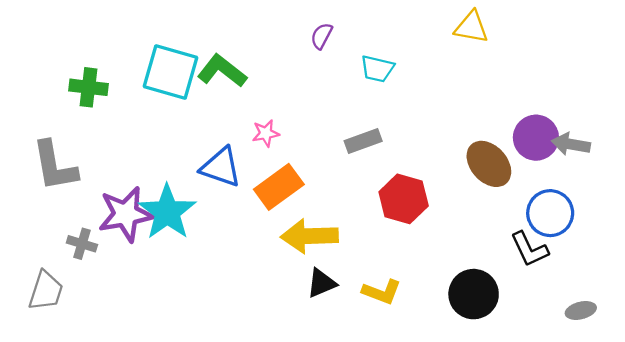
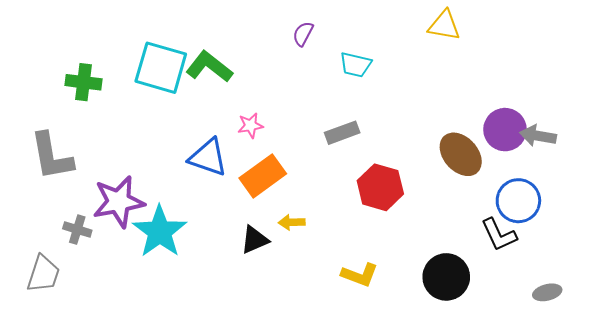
cyan star: (167, 212) -> (160, 232), moved
yellow arrow: (309, 236) -> (292, 222), size x0.5
black triangle: (322, 283) -> (255, 240), moved

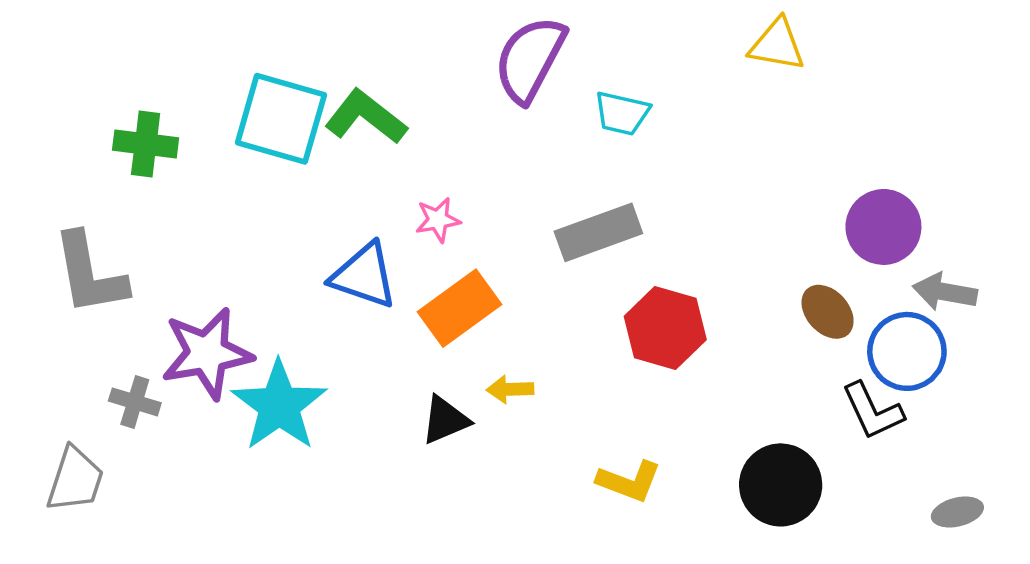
purple semicircle: (303, 34) -> (530, 59), size x2.0
gray rectangle: (342, 133) -> (598, 232), size x1.4
gray arrow: (538, 136) -> (945, 292), moved
brown ellipse: (461, 154) -> (828, 312), moved, size x0.7

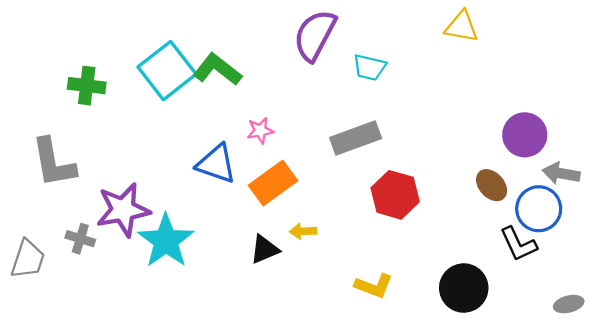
cyan square: (281, 119) -> (167, 71), turned 36
gray trapezoid: (75, 480) -> (28, 259), moved

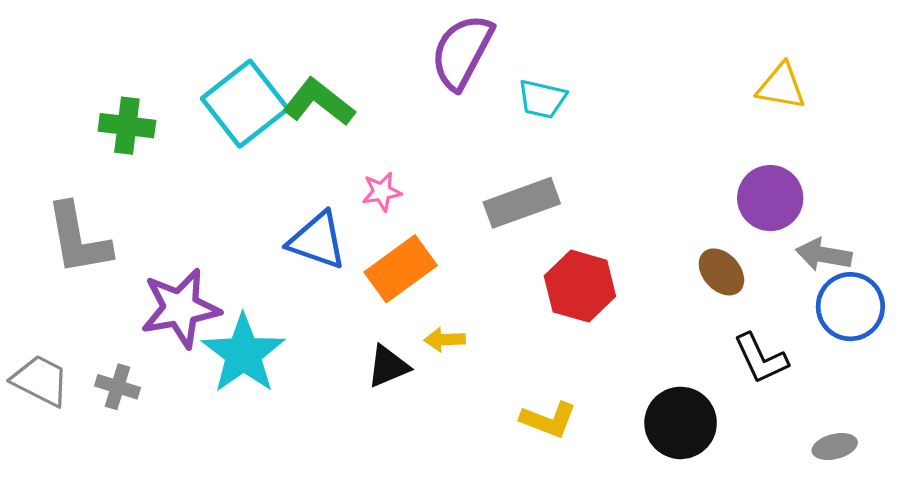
yellow triangle: (462, 27) -> (781, 86), moved
blue circle: (539, 209) -> (850, 307), moved
gray cross: (80, 239) -> (118, 387), moved
gray trapezoid: (28, 259) -> (40, 380), turned -81

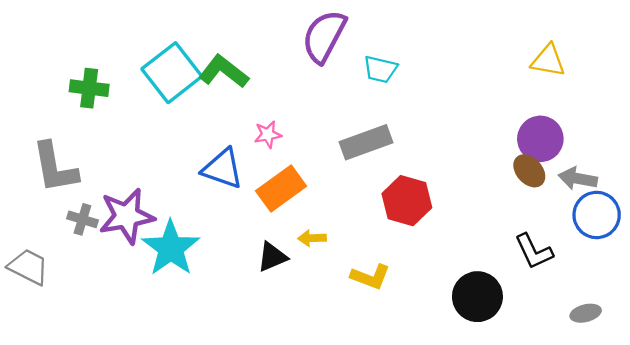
brown ellipse: (721, 272) -> (529, 171), moved
gray cross: (118, 387) -> (82, 219), moved
yellow L-shape: (548, 420) -> (370, 277), moved

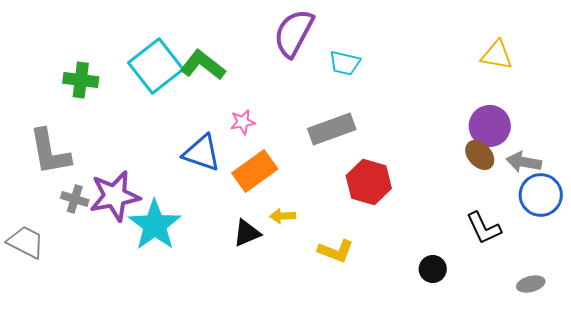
black circle: (477, 297) -> (433, 269), size x0.6

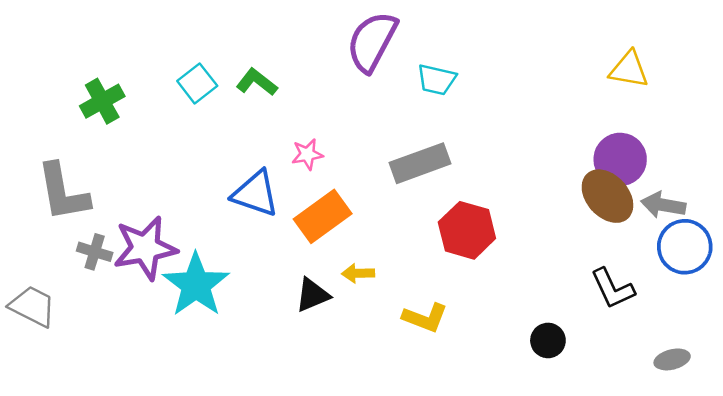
green L-shape: (203, 65) -> (257, 82), size x0.7
cyan square: (156, 66) -> (197, 83), size x0.6
green cross: (81, 80) -> (102, 101), turned -36
brown ellipse: (480, 155) -> (607, 196), size x1.4

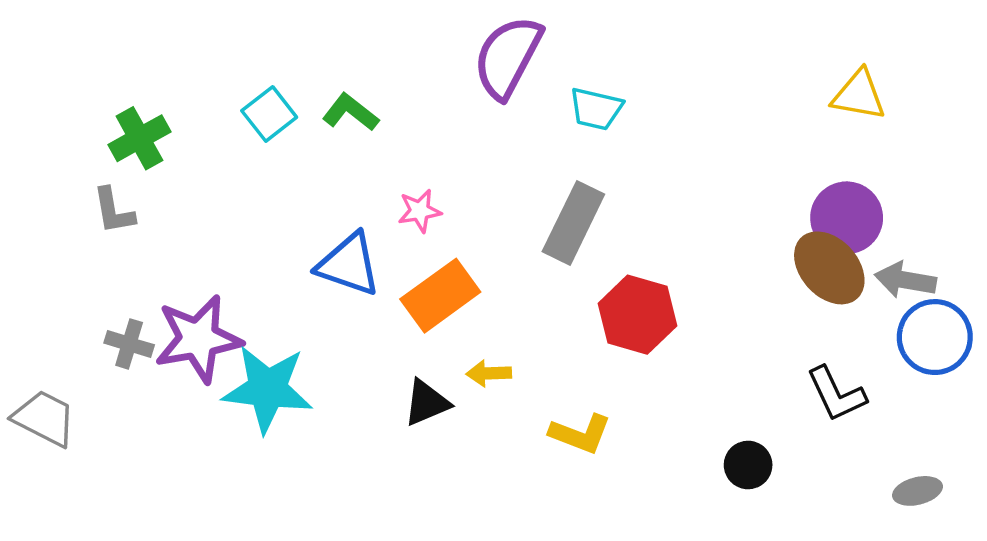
gray rectangle: (420, 163) -> (573, 223), turned -44
gray L-shape: (63, 192) -> (114, 211), moved, size x0.6
cyan star: (196, 285) -> (267, 389), turned -30

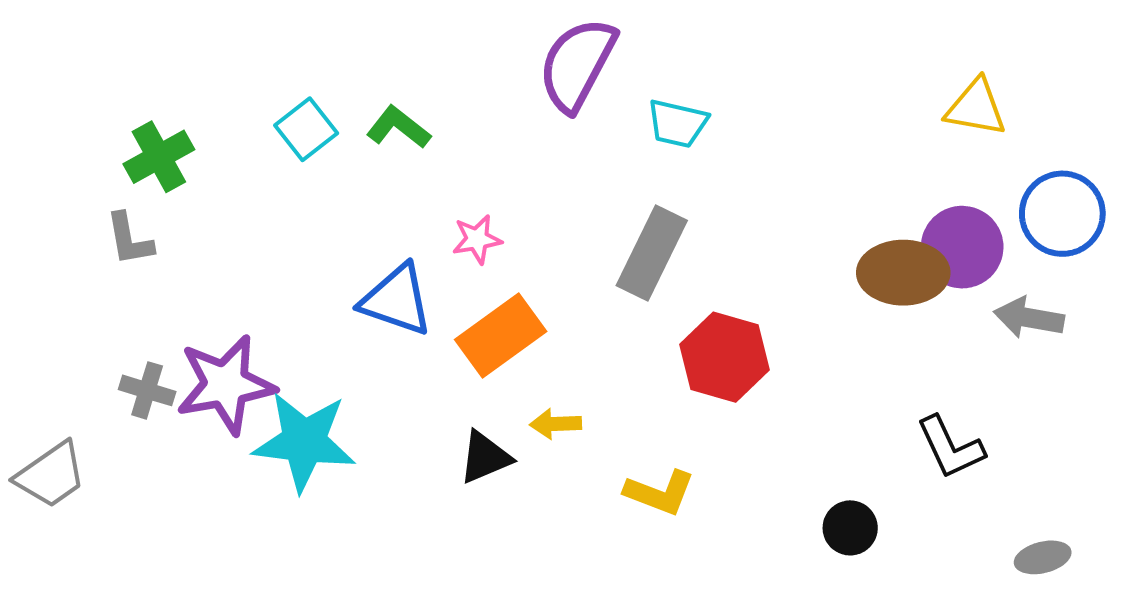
brown ellipse: (829, 268) -> (903, 273), moved, turned -48
blue circle: (935, 337) -> (1062, 214), moved
gray trapezoid: (44, 418) -> (51, 475), turned 118

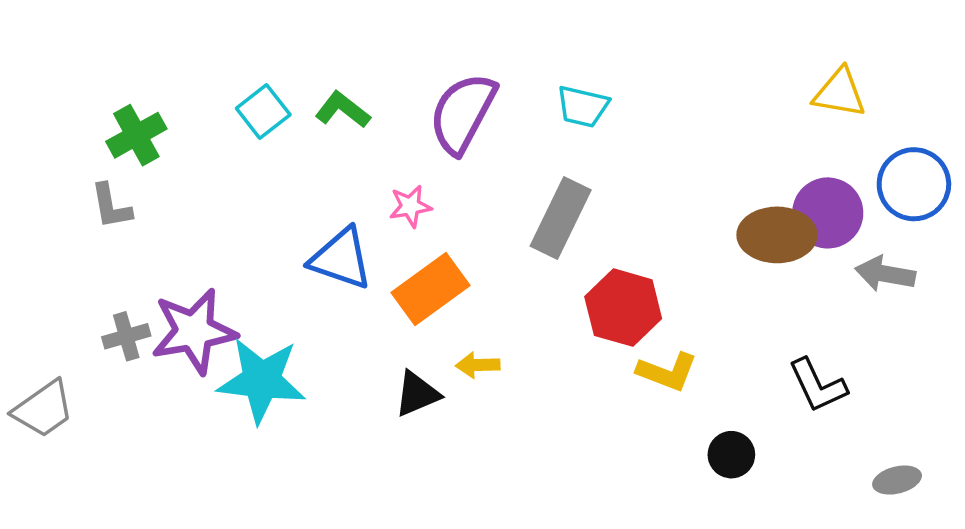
purple semicircle: (577, 64) -> (463, 113), moved
gray cross: (147, 390) -> (126, 336), turned -33
yellow L-shape: (660, 493) -> (667, 372), moved

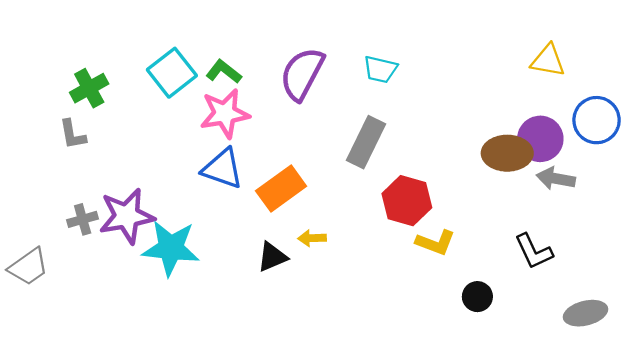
cyan square: (263, 112) -> (172, 73), size x1.4
pink star: (410, 206) -> (225, 113), moved, size x1.8
gray arrow: (885, 274) -> (556, 179), moved
gray ellipse: (897, 480) -> (585, 313), size x1.4

